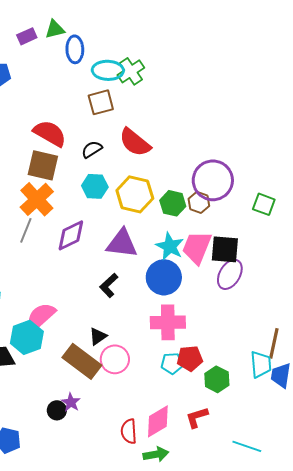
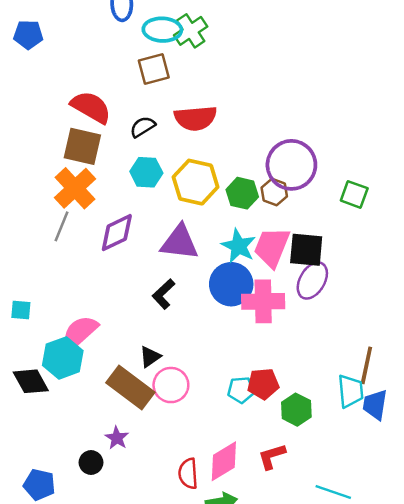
red semicircle: (135, 142) -> (196, 118), turned -44
pink cross: (168, 322) -> (263, 301), moved
black circle: (57, 410) -> (91, 462), moved

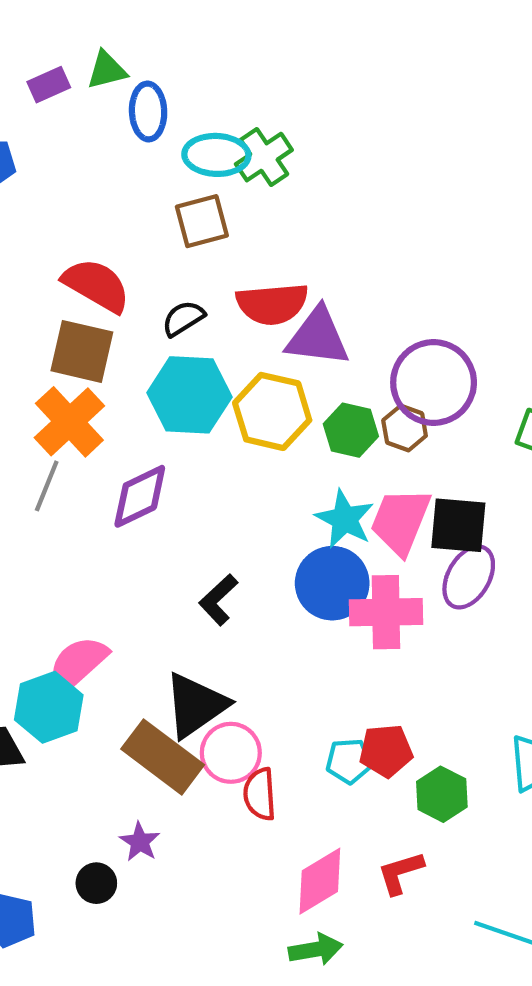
cyan hexagon: (146, 172) -> (189, 395), size x1.5
purple triangle: (180, 242) -> (318, 337), moved
black triangle: (150, 357) -> (196, 705), size x1.8
red semicircle: (188, 474) -> (260, 794), moved

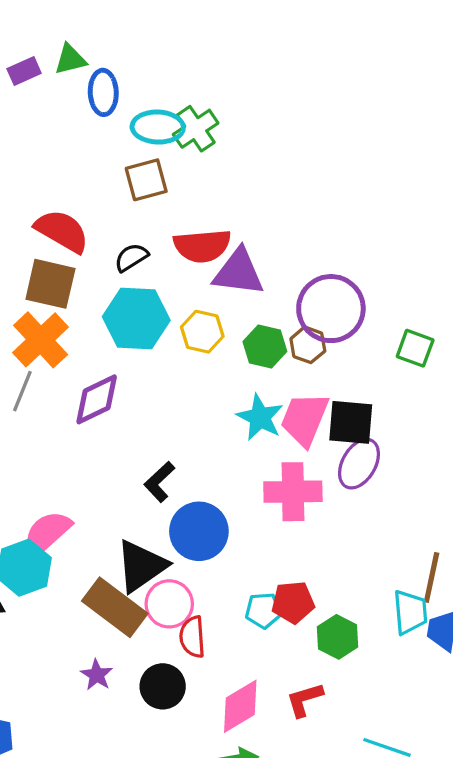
yellow hexagon: (272, 411) -> (202, 332), size x0.7
blue circle: (332, 583) -> (199, 531), moved
black circle: (96, 883) -> (163, 686), moved, size x1.4

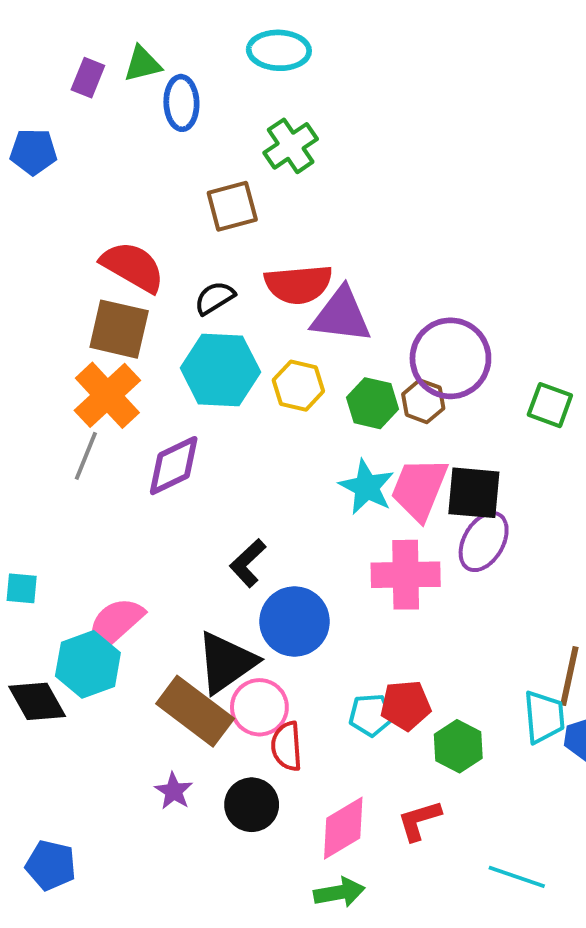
purple rectangle: (24, 71) -> (88, 78), turned -44
cyan ellipse: (158, 127) -> (279, 50), moved

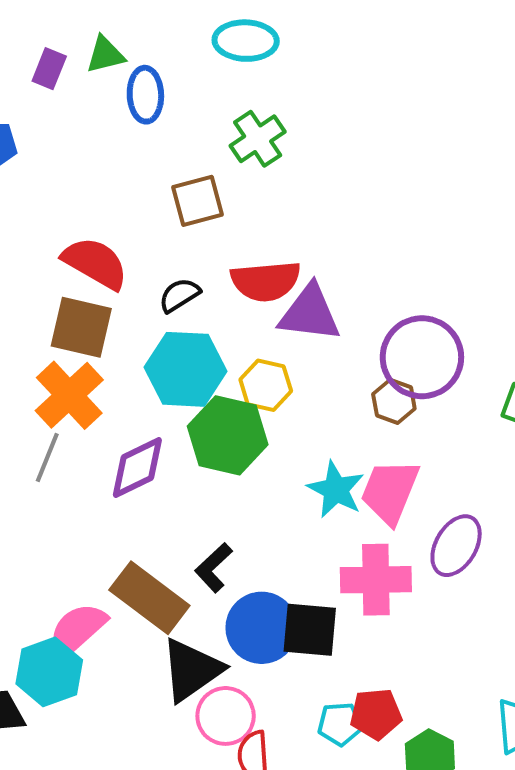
green hexagon: (372, 403) -> (228, 435), moved, size x1.5
black square: (474, 493) -> (310, 630), moved
brown rectangle: (195, 711) -> (149, 598), moved

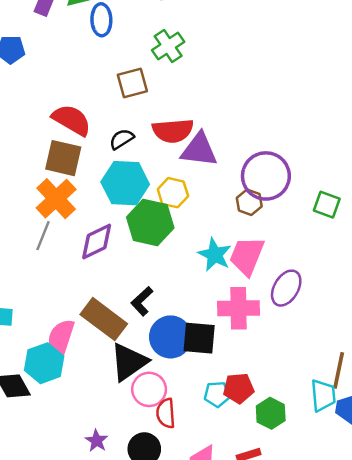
pink semicircle: (77, 630) -> (61, 338), turned -30

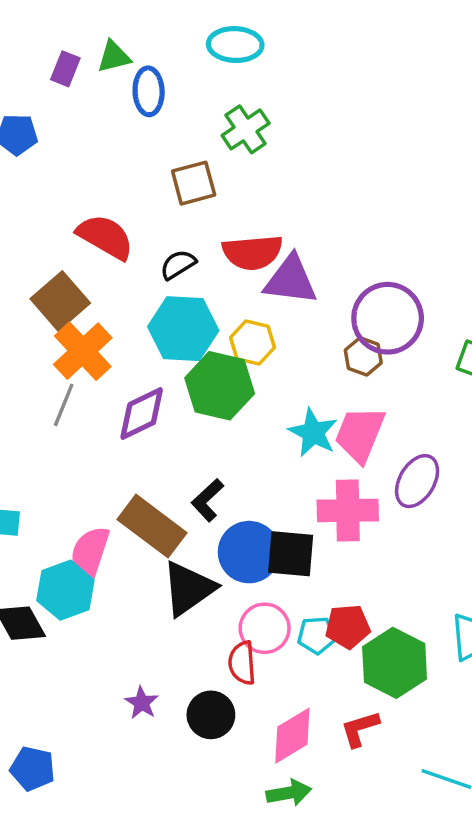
brown square: (63, 158) -> (60, 301), moved, turned 36
pink circle: (149, 389) -> (265, 628), moved
green hexagon: (271, 413) -> (395, 663), size x1.5

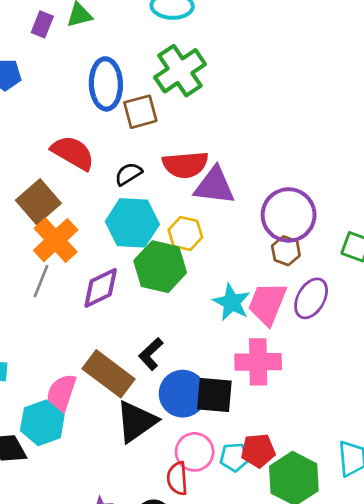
blue ellipse: (149, 91) -> (106, 84), moved, size x1.4
green cross: (246, 129) -> (180, 71), size x1.4
brown hexagon: (363, 356) -> (286, 251), moved
purple ellipse: (417, 481) -> (311, 298), moved

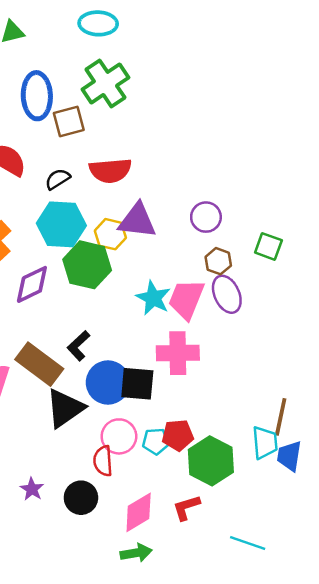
purple triangle: (214, 186) -> (137, 221), moved
purple circle: (289, 215) -> (206, 217), size x0.6
brown hexagon: (286, 251) -> (218, 261), moved
purple ellipse: (311, 298) -> (227, 294), turned -54

